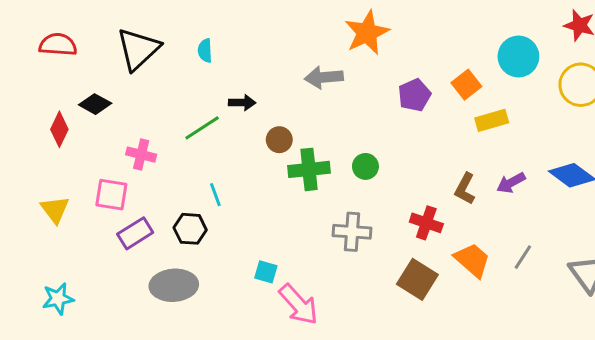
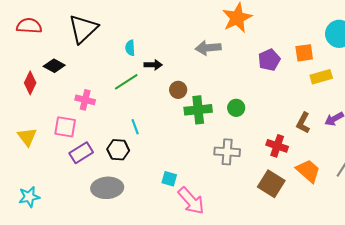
cyan semicircle: (205, 51) -> (130, 48), moved
orange square: (466, 85) -> (304, 53), turned 30

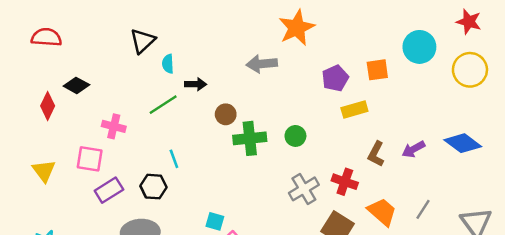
black triangle: (83, 29) -> (143, 41), moved, size x0.7
yellow rectangle: (321, 77) -> (354, 110), moved
gray cross: (227, 152) -> (304, 189), moved, turned -35

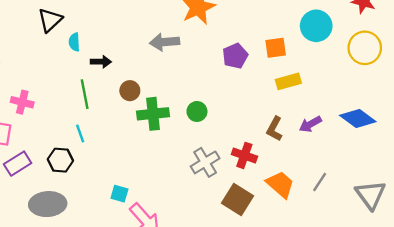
green line: (163, 105) -> (85, 94), moved, turned -68
yellow rectangle: (354, 110) -> (288, 81), moved

